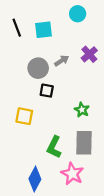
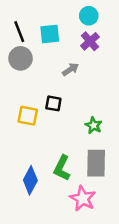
purple cross: (89, 54) -> (90, 41), moved
gray circle: (38, 68) -> (21, 58), moved
yellow square: (24, 116) -> (28, 116), moved
blue diamond: (35, 179) -> (30, 180), moved

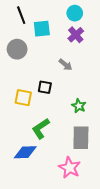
black line: (19, 32) -> (21, 15), moved
gray arrow: (70, 69) -> (65, 65), moved, turned 72
green L-shape: (62, 168) -> (41, 128), moved, turned 30
blue diamond: (30, 180) -> (25, 152), turned 60

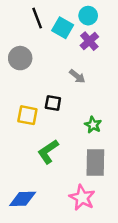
black line: (21, 15) -> (37, 18), moved
cyan square: (42, 29) -> (63, 28), moved, turned 36
blue diamond: (25, 152) -> (23, 199), moved

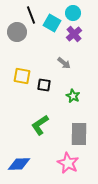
gray circle: (20, 58) -> (17, 32), moved
yellow square: (27, 115) -> (22, 76), moved
green star: (93, 125) -> (73, 96), moved

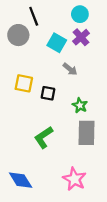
cyan square: (52, 23) -> (57, 43), moved
gray rectangle: (79, 134) -> (86, 133), moved
blue diamond: (19, 164) -> (21, 180), turned 60

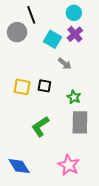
yellow square: (24, 83) -> (22, 87), moved

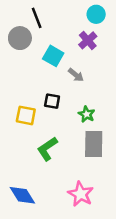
cyan circle: (74, 13) -> (96, 14), moved
cyan square: (53, 39) -> (53, 56), moved
yellow square: (22, 87) -> (26, 115), moved

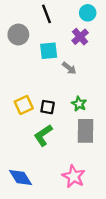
black line: (37, 18) -> (47, 14), moved
cyan square: (53, 56) -> (49, 51), turned -36
black square: (52, 101) -> (48, 107), moved
yellow square: (26, 115) -> (24, 105), turned -36

